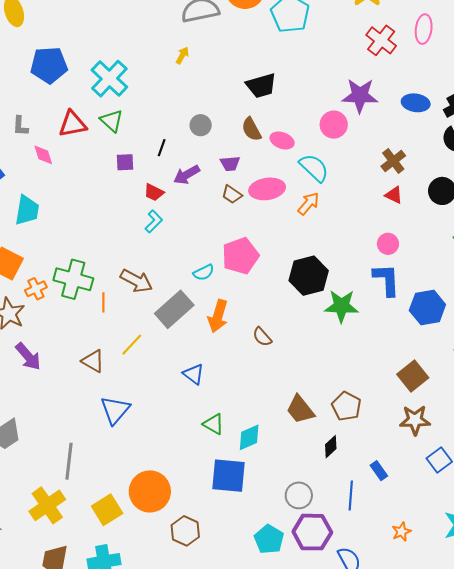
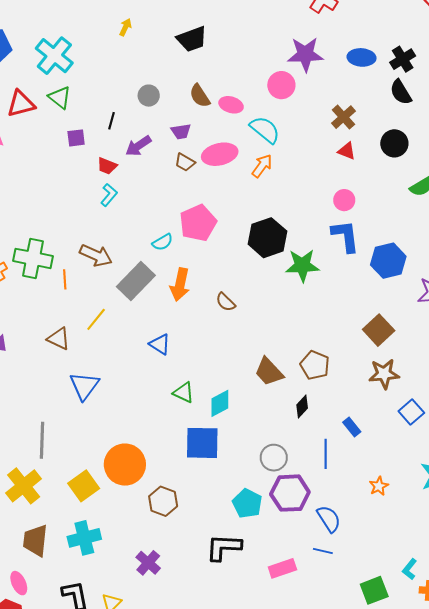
black trapezoid: (261, 86) -> (192, 39), moved

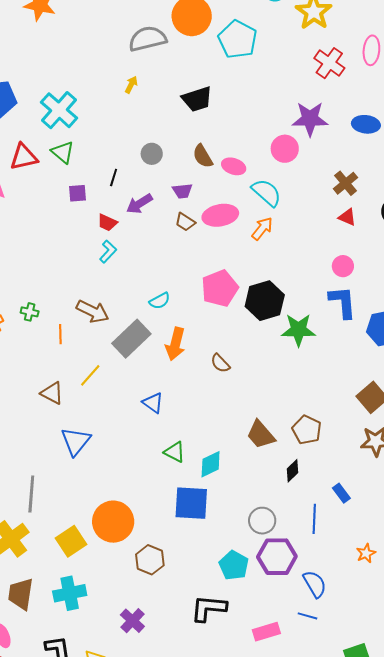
pink pentagon: (198, 223) -> (220, 288), moved
green cross: (33, 258) -> (30, 312), size x0.5

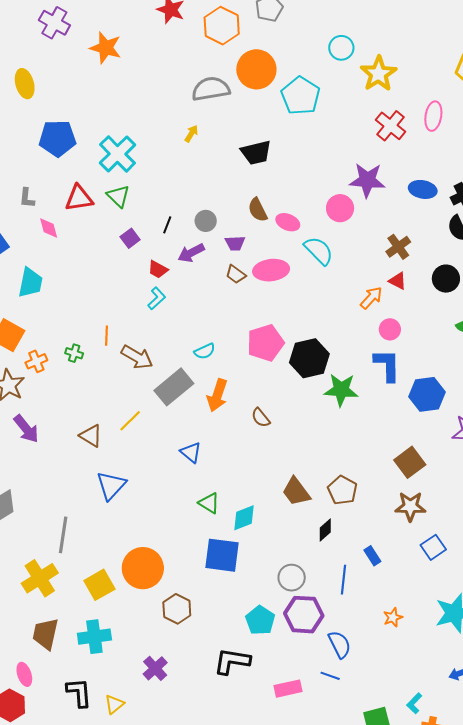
gray circle: (152, 154) -> (206, 221), moved
purple square: (77, 193) -> (130, 238), turned -36
orange arrow: (262, 229) -> (371, 298), moved
orange line: (60, 334) -> (107, 336), moved

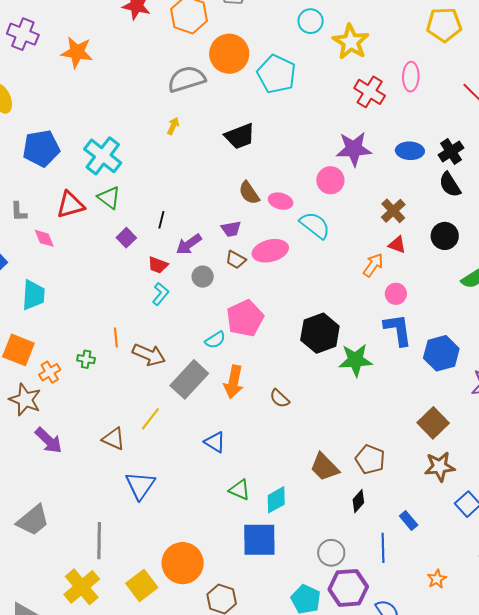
gray circle: (206, 221) -> (203, 277), moved
pink pentagon: (265, 343) -> (245, 318), moved

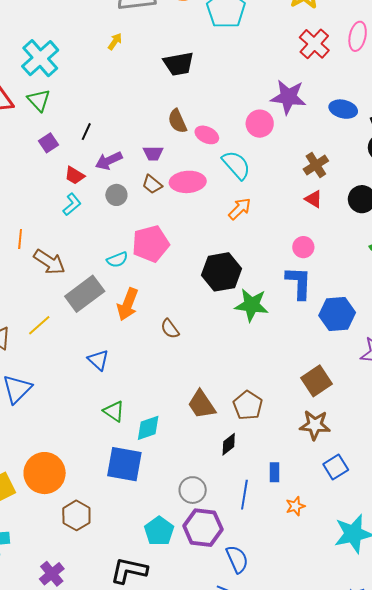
orange arrow: (373, 265) -> (240, 209), moved
blue rectangle: (409, 520) -> (275, 472), turned 30
orange star: (437, 579) -> (295, 506), moved

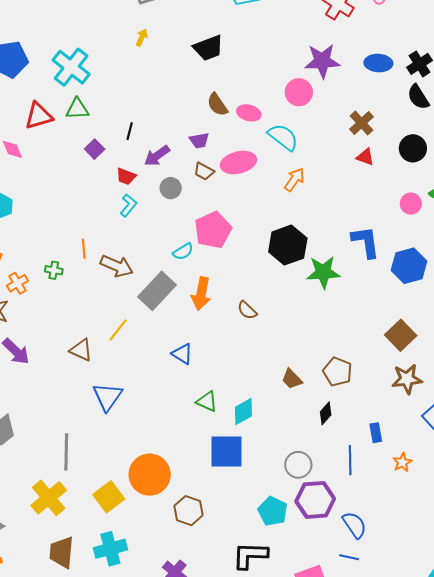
green triangle: (39, 100) -> (77, 109), turned -40
pink circle: (303, 247) -> (411, 204), moved
brown trapezoid: (202, 404) -> (292, 379), size x0.7

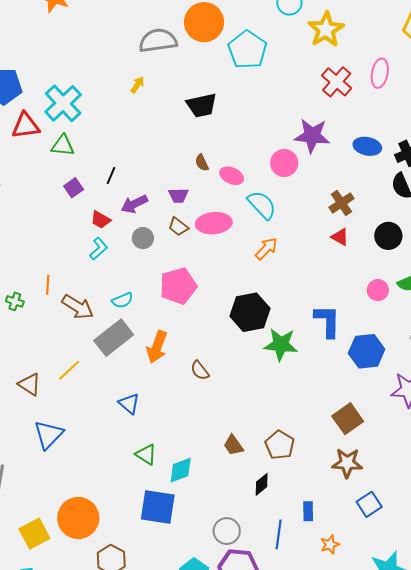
brown semicircle: (217, 105) -> (202, 163), size x0.7
red triangle: (39, 116) -> (26, 126), moved
cyan semicircle: (183, 252) -> (122, 300), moved

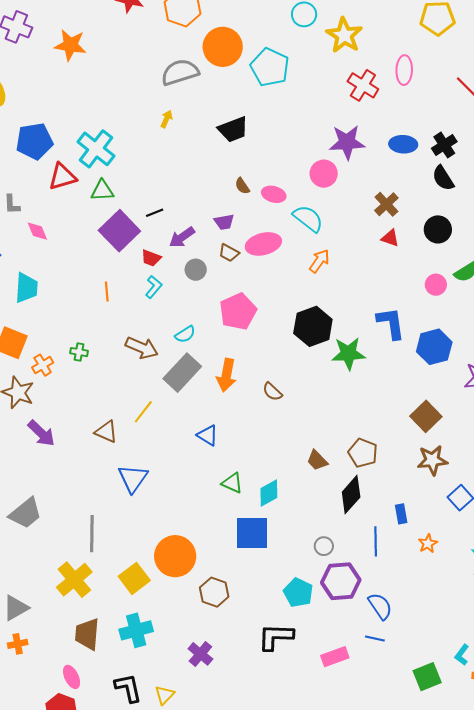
black line: (111, 176) -> (155, 213), turned 54
purple square: (74, 188) -> (119, 231), size x2.0
orange line: (48, 285) -> (107, 291), moved
black diamond: (262, 484) -> (351, 495), size x1.6
gray circle: (227, 531) -> (324, 546), size x0.7

